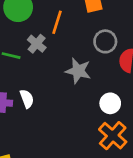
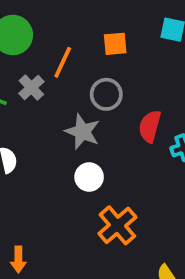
gray circle: (105, 41) -> (106, 94), moved
white circle: (110, 103) -> (89, 177), moved

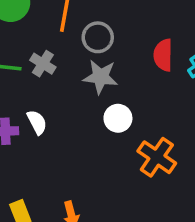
gray cross: (31, 88) -> (43, 64), moved
gray circle: (106, 94) -> (98, 37), moved

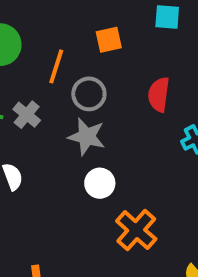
red semicircle: (163, 55) -> (159, 94), moved

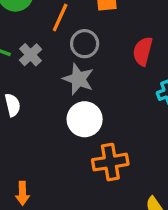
white circle: (100, 183) -> (85, 119), size x1.4
orange cross: (136, 230) -> (110, 162), turned 32

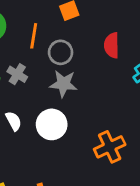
white circle: (85, 119) -> (52, 124), moved

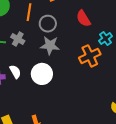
red semicircle: (112, 45) -> (83, 18), turned -30
orange cross: (110, 147) -> (90, 56), moved

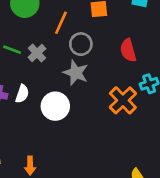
orange cross: (90, 56) -> (123, 100), turned -35
white semicircle: (15, 72) -> (22, 94), turned 32

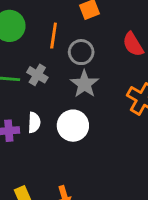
gray star: (76, 73) -> (84, 84), turned 30

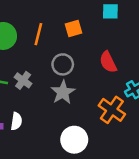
orange line: (54, 36) -> (38, 34), moved
white circle: (73, 126) -> (74, 140), moved

